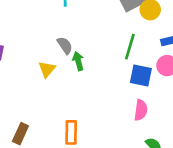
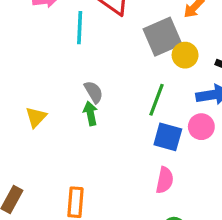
gray semicircle: (65, 45) -> (94, 92), moved
yellow triangle: (47, 69) -> (36, 117), moved

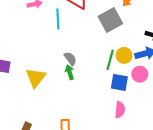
yellow circle: (185, 55) -> (124, 55), moved
yellow triangle: (36, 117) -> (36, 78), size x1.5

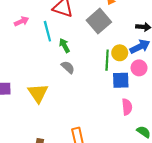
green arrow: (70, 72) -> (64, 45), moved

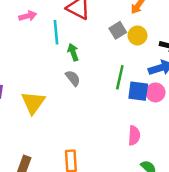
gray square: (99, 21) -> (118, 30), size x0.6
yellow circle: (120, 53) -> (137, 35), moved
blue square: (121, 80) -> (138, 91), moved

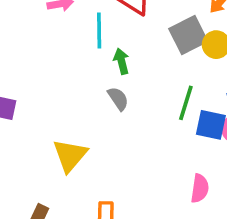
gray square: (118, 30) -> (188, 35), size x1.5
yellow triangle: (33, 103) -> (70, 155), moved

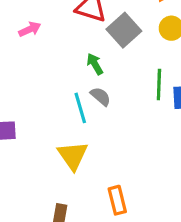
cyan line: (99, 31) -> (80, 108), moved
gray square: (188, 35) -> (124, 30), moved

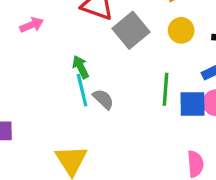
green arrow: (95, 64) -> (81, 67), moved
cyan line: (80, 108) -> (82, 90), moved

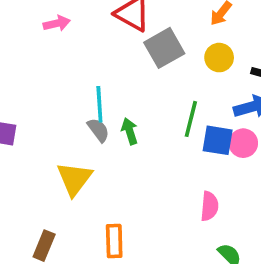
green arrow: (81, 67) -> (130, 131), moved
gray semicircle: (103, 99) -> (98, 130), moved

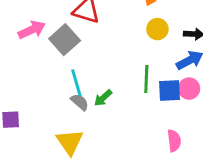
pink arrow: (57, 23) -> (32, 30), size x1.4
gray square: (164, 48) -> (65, 40), moved
green arrow: (130, 131) -> (103, 98), turned -102

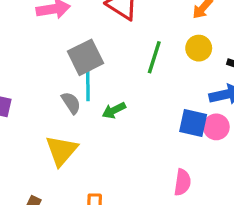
gray square: (65, 40) -> (85, 57), moved
green line: (146, 79) -> (154, 57), moved
gray semicircle: (80, 102) -> (71, 103), moved

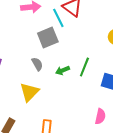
green line: (154, 57) -> (84, 67), moved
cyan line: (88, 84) -> (58, 18), moved, turned -30

